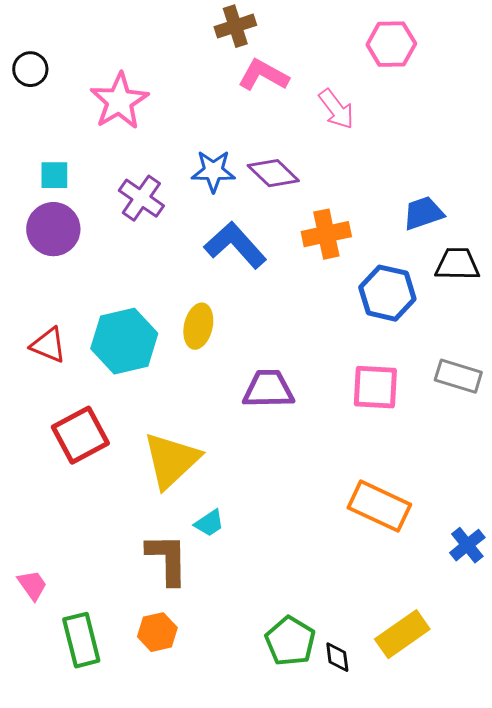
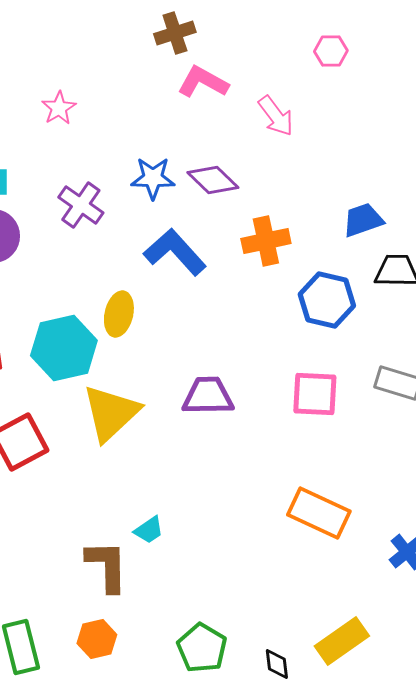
pink hexagon: (391, 44) -> (331, 51), size x0.7
pink star: (119, 101) -> (59, 108), size x0.6
yellow ellipse: (198, 326) -> (119, 314), moved
yellow triangle: (171, 460) -> (111, 413), moved
green pentagon: (290, 641) -> (202, 648), moved

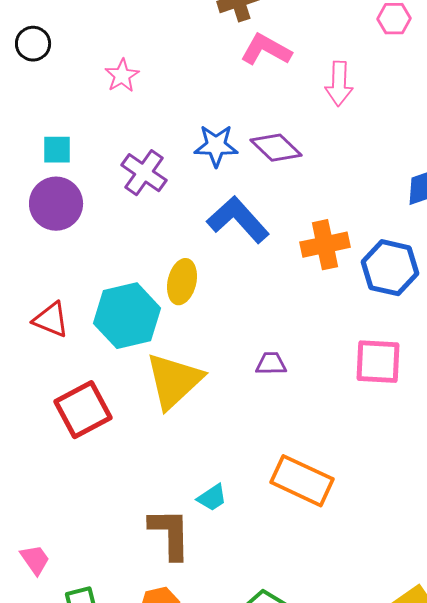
pink arrow: (276, 116) -> (339, 84), turned 39
orange cross: (266, 241) -> (325, 245), moved
purple trapezoid: (208, 396) -> (271, 364), size x0.6
orange rectangle: (319, 513) -> (302, 481), moved

